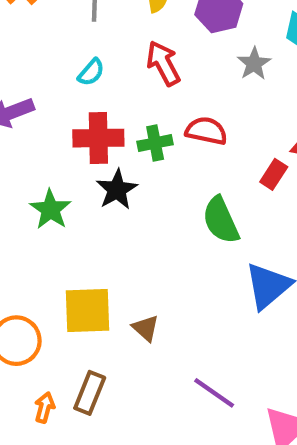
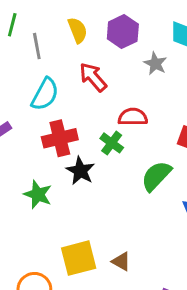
cyan semicircle: (91, 72) -> (45, 94), size x1.6
green cross: (155, 143) -> (112, 143), moved, turned -30
green semicircle: (221, 220) -> (156, 176), turned 80

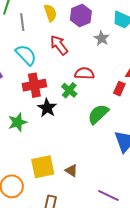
cyan semicircle: (45, 94) -> (26, 55), turned -75
green star: (38, 194) -> (18, 122), turned 30

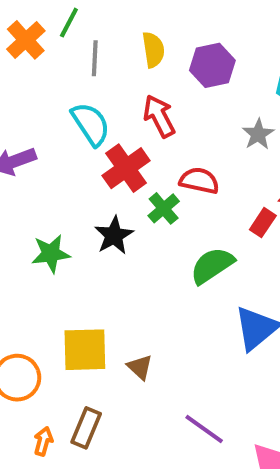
gray star: (102, 38) -> (258, 134), moved
red cross: (34, 85) -> (126, 168), moved, turned -35

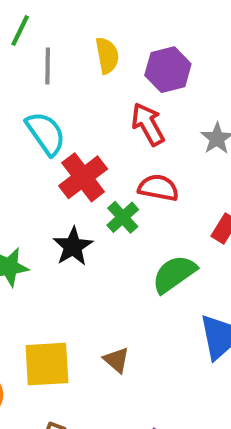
red arrow: (159, 116) -> (148, 124), moved
brown triangle: (140, 367) -> (116, 360), moved

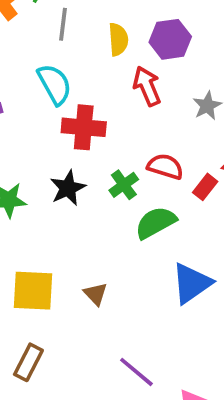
yellow semicircle: (107, 56) -> (118, 39), moved
red cross: (83, 177) -> (84, 127), turned 36
red semicircle: (158, 188) -> (165, 167), moved
green cross: (123, 217) -> (124, 185), moved

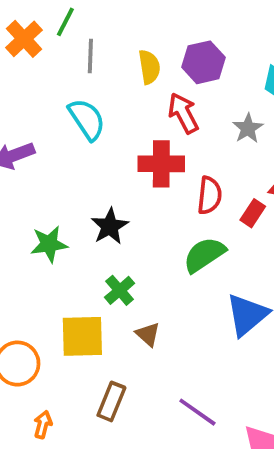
red cross: (84, 127) -> (161, 164), moved
red semicircle: (165, 167) -> (210, 195), turned 84
green cross: (124, 185) -> (120, 290), moved
brown rectangle: (28, 362) -> (111, 401), moved

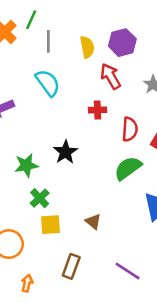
red cross: (161, 164) -> (97, 110), size x0.6
green cross: (120, 290) -> (40, 198), moved
yellow square: (82, 336) -> (50, 225), size x0.7

